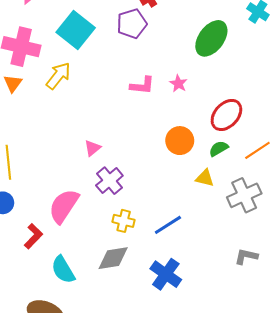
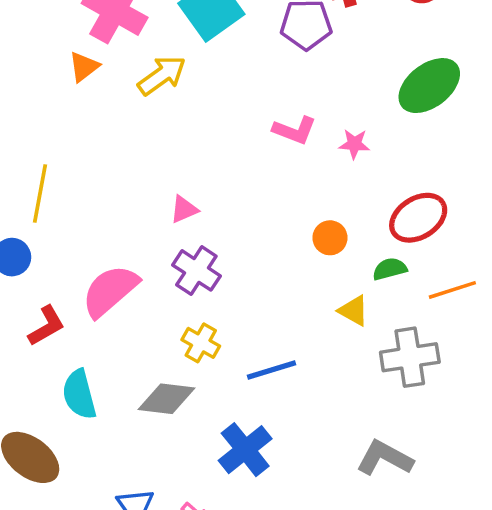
pink star: (178, 84) -> (354, 144), turned 30
orange circle: (180, 141) -> (330, 238), size x0.7
purple cross: (109, 181) -> (196, 270), turned -32
gray L-shape: (246, 256) -> (385, 458), size x1.4

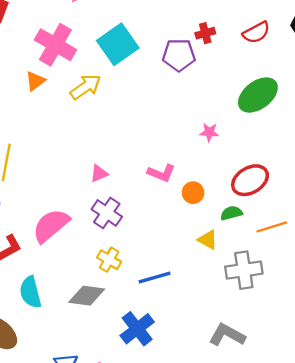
pink L-shape: (294, 130) -> (161, 173), moved

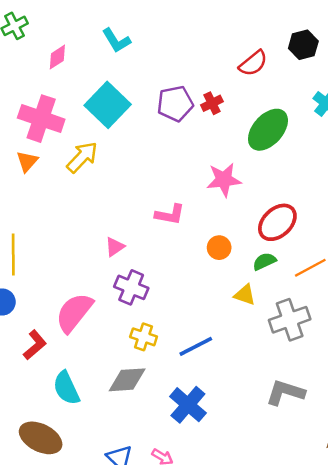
red cross: (205, 33) -> (212, 103), moved
pink star: (209, 132) -> (224, 180), size x1.6
pink L-shape: (161, 173) -> (170, 214), moved

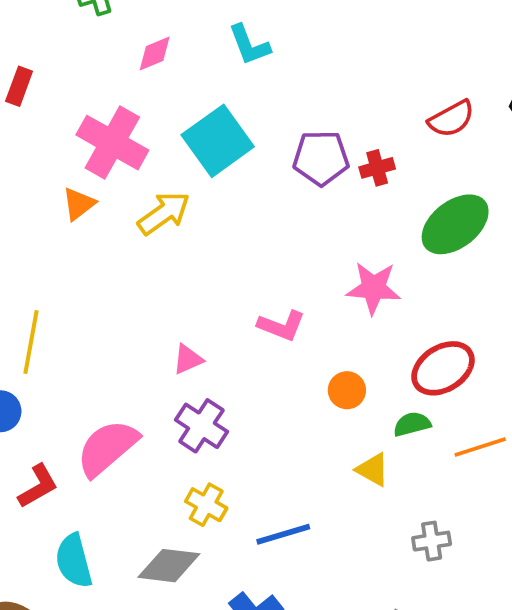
gray cross: (290, 320) -> (432, 541), moved, size x0.6

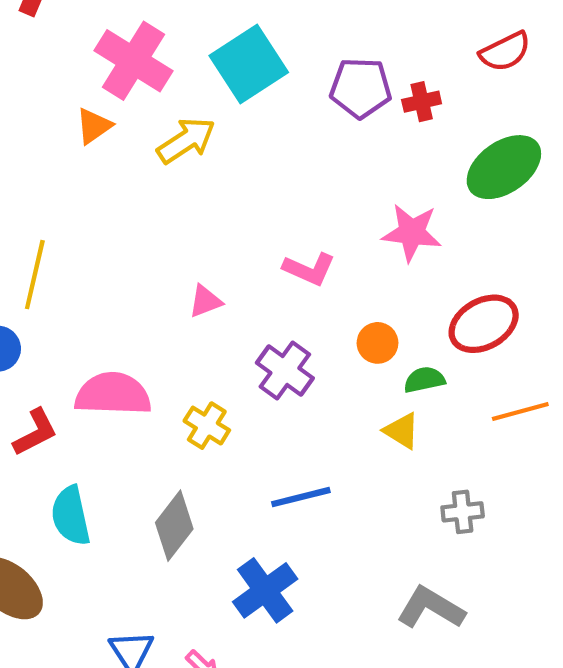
green semicircle: (412, 424) -> (424, 380), moved
purple cross: (201, 426) -> (285, 370), moved
pink semicircle: (107, 448) -> (113, 394), turned 40
yellow cross: (206, 505) -> (207, 426), moved
gray diamond: (169, 566) -> (174, 526), turned -62

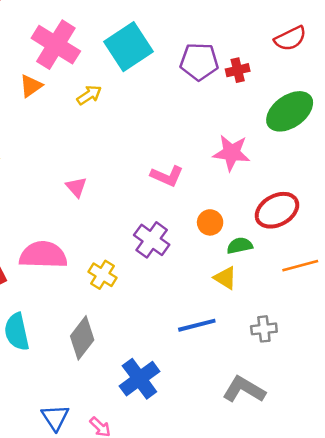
yellow arrow: (186, 140) -> (89, 95), size x0.7
pink triangle: (205, 301) -> (76, 187), moved, turned -50
blue line: (301, 497) -> (197, 325), moved

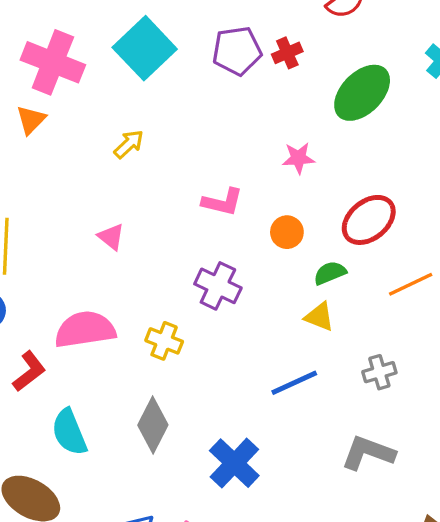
yellow arrow: (89, 95) -> (129, 144), moved
pink star: (231, 153) -> (298, 158), size x0.7
orange circle: (210, 222) -> (287, 232), moved

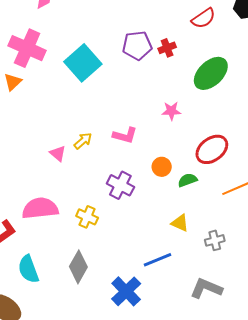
cyan square: (145, 48) -> (83, 63), moved
yellow arrow: (129, 144) -> (83, 141), moved
orange circle: (287, 232) -> (162, 167), moved
yellow triangle: (319, 317) -> (180, 223), moved
blue line: (294, 383) -> (158, 260), moved

